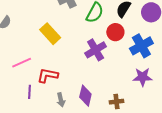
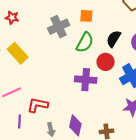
yellow rectangle: (50, 34) -> (18, 53), moved
purple cross: (96, 50) -> (86, 80), turned 35

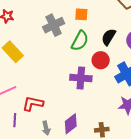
purple diamond: (75, 125) -> (71, 124), turned 40

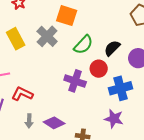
orange square: (81, 14) -> (67, 16), moved, size x1.5
gray cross: (54, 25) -> (47, 36), moved, turned -35
purple diamond: (71, 124) -> (54, 123), turned 55

